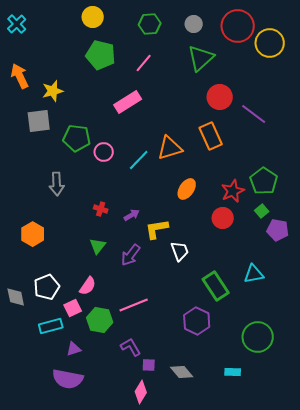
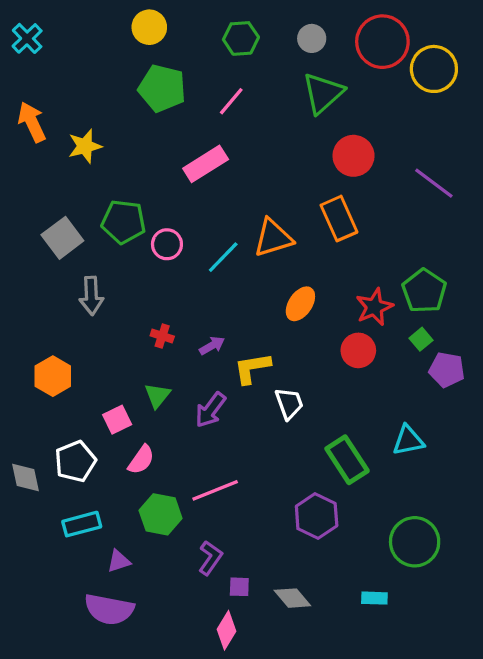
purple line: (254, 114) -> (434, 183), moved
gray square: (39, 121) -> (62, 238), moved, turned -30
pink square: (73, 308) -> (117, 420), moved
purple L-shape: (131, 347) -> (210, 558), turned 65

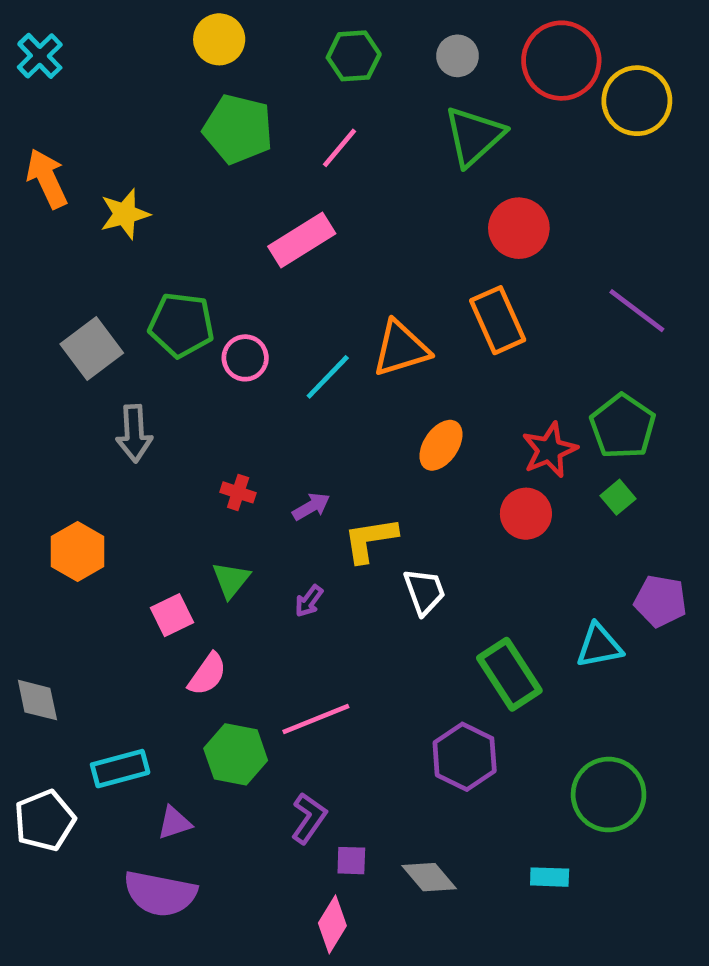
purple line: (434, 183) -> (637, 311), moved
purple pentagon: (447, 370) -> (660, 601), moved
purple arrow: (210, 410) -> (309, 601), size x0.6
white pentagon: (75, 461) -> (45, 820), moved

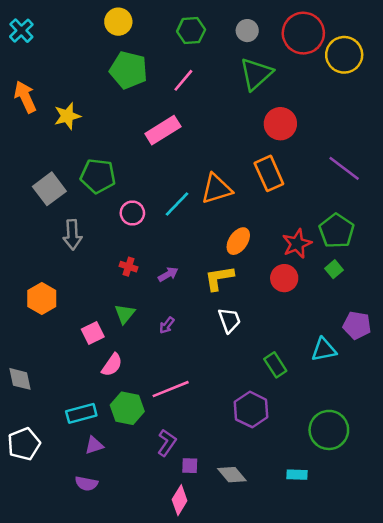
pink circle: (245, 358) -> (132, 213), moved
yellow L-shape: (370, 540) -> (219, 278), moved
green rectangle: (509, 674) -> (275, 365), size x0.7
cyan rectangle: (120, 769) -> (81, 413), moved
purple semicircle: (160, 894) -> (86, 484), size x0.6

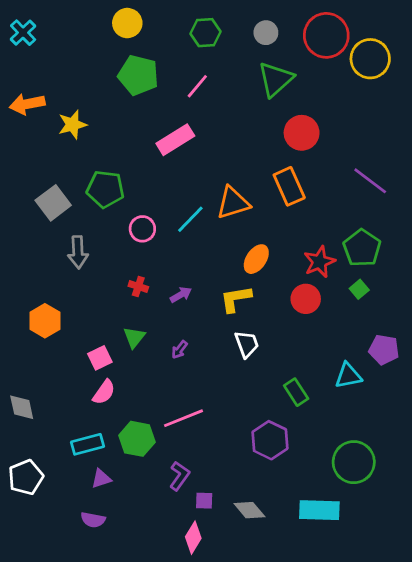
orange arrow: (25, 97) -> (27, 104), turned -76
pink semicircle: (112, 365) -> (104, 392), moved
cyan rectangle: (297, 475) -> (319, 510), size x1.8

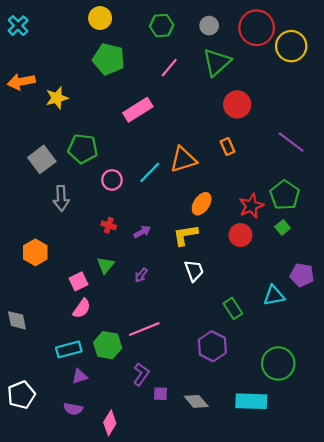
pink line: (197, 86) -> (169, 68), moved
orange rectangle: (289, 186) -> (227, 147), size x0.6
white pentagon: (26, 477) -> (21, 395), moved
pink diamond: (193, 538) -> (110, 423), moved

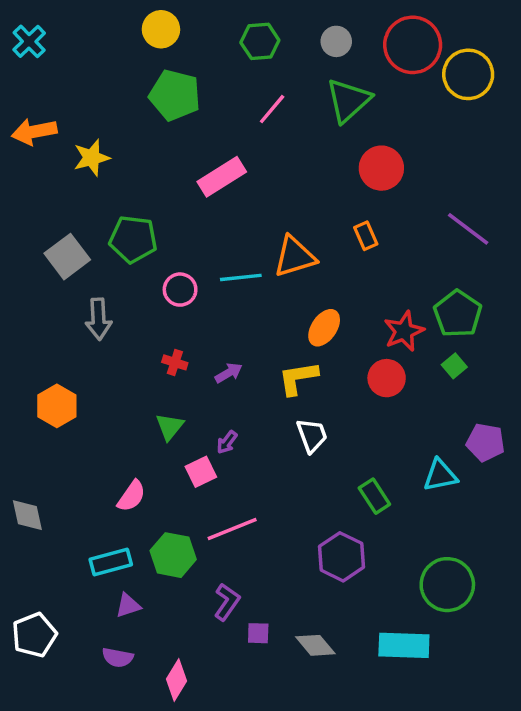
cyan line: (150, 172) -> (241, 277), turned 40
pink square: (78, 281) -> (201, 472), moved

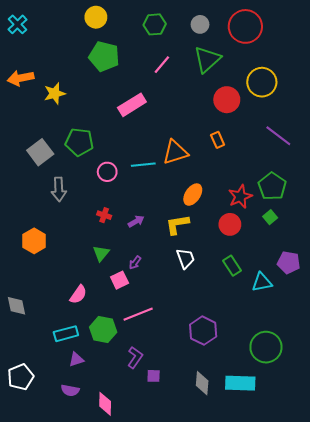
yellow circle: (468, 74) -> (262, 82), moved
green rectangle: (374, 496) -> (232, 266), moved
gray diamond: (315, 645) -> (202, 383), moved, turned 45
pink diamond: (177, 680) -> (105, 404), turned -30

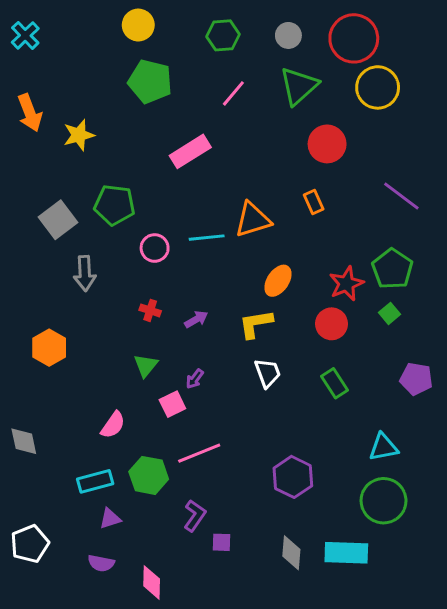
orange arrow: (21, 78) -> (30, 113), turned -100
yellow circle: (262, 82) -> (378, 87), moved
cyan triangle: (262, 282) -> (384, 447), moved

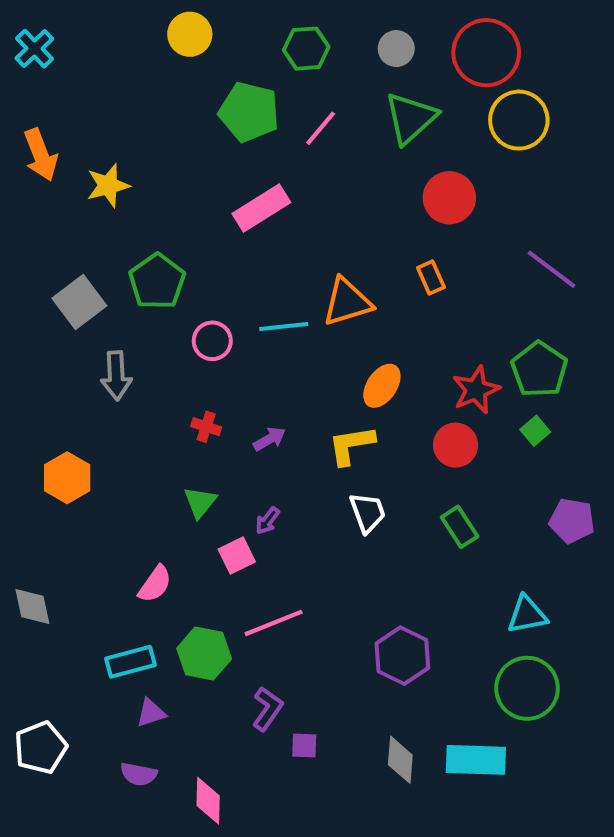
green pentagon: (150, 82) -> (249, 112), moved
green pentagon: (114, 205) -> (157, 282), turned 30

